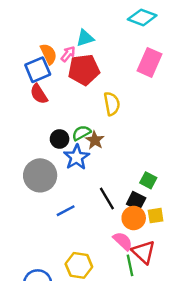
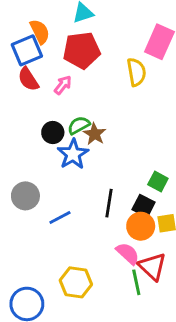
pink arrow: (68, 54) -> (63, 85), moved
yellow semicircle: (112, 104) -> (136, 72), moved
gray circle: (40, 175) -> (25, 196), moved, size x0.7
black line: (107, 199) -> (109, 203), turned 40

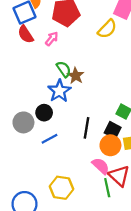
yellow semicircle: (136, 72) -> (107, 29), turned 54
green semicircle: (79, 125) -> (64, 69), turned 84
black circle: (53, 133) -> (44, 113), moved

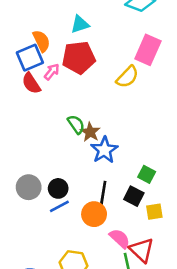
pink arrow: (52, 39) -> (52, 72), moved
blue star: (59, 91) -> (104, 150), moved
black circle: (44, 113) -> (58, 188), moved
orange circle: (110, 145) -> (94, 214), moved

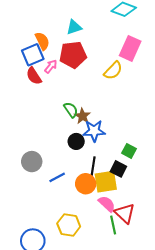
blue star: (104, 150) -> (94, 131), turned 30
black circle: (58, 188) -> (76, 141), moved
yellow square: (154, 212) -> (106, 182), moved, size x1.6

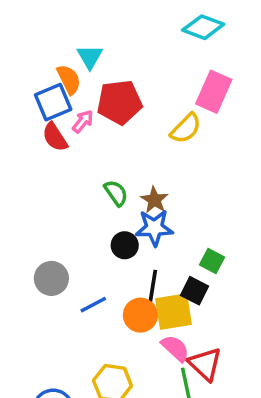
cyan triangle: (74, 27) -> (90, 57), moved, turned -42
brown star: (82, 116) -> (154, 200), moved

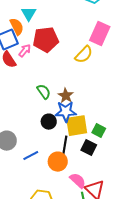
yellow square: (174, 312) -> (77, 126), moved

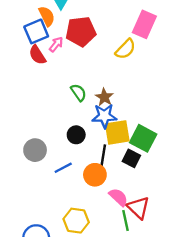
black circle: (49, 122) -> (76, 135), moved
green square: (99, 131) -> (143, 138), size x1.6

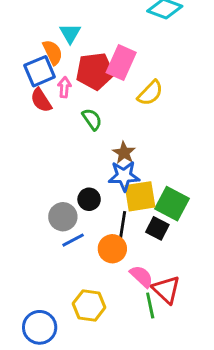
pink rectangle: (144, 24) -> (121, 62), moved
pink arrow: (56, 44) -> (64, 87), turned -35
green semicircle: (78, 93) -> (92, 119), moved
gray circle: (35, 150) -> (63, 217), moved

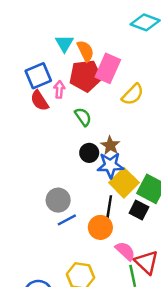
orange semicircle: (53, 52) -> (85, 51), moved
yellow square: (140, 196) -> (124, 183), turned -36
black circle: (89, 199) -> (89, 153), moved

